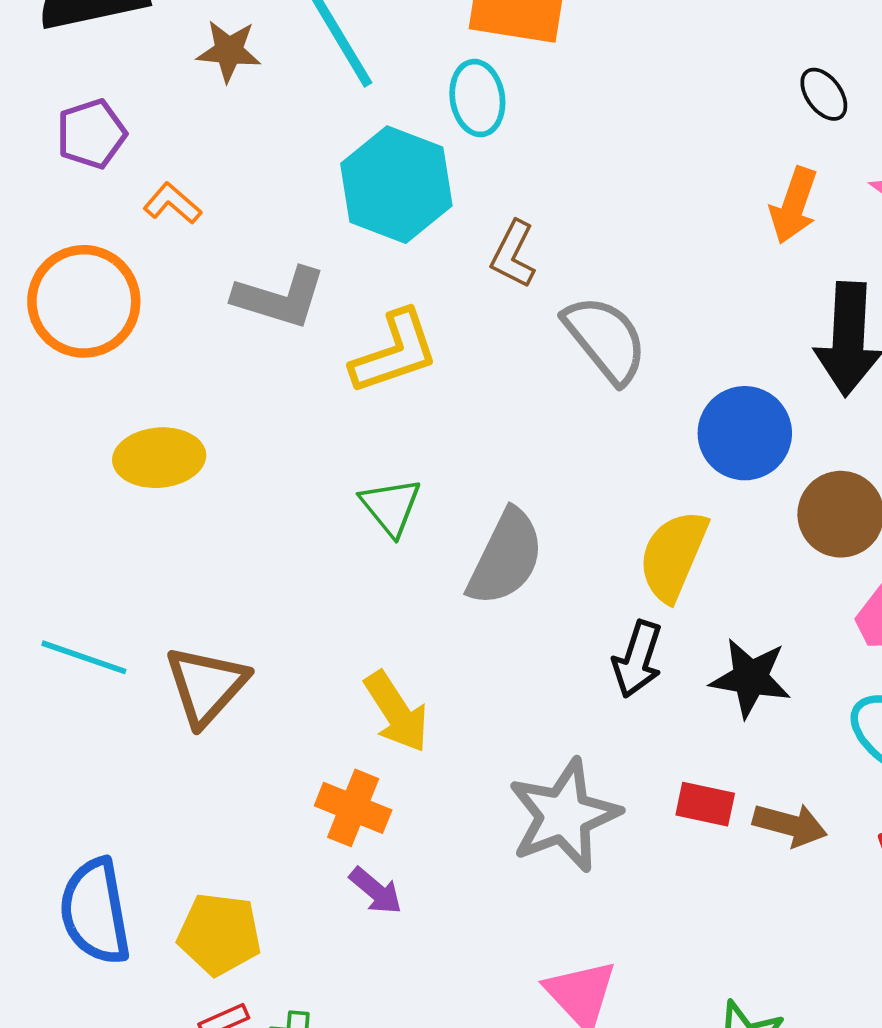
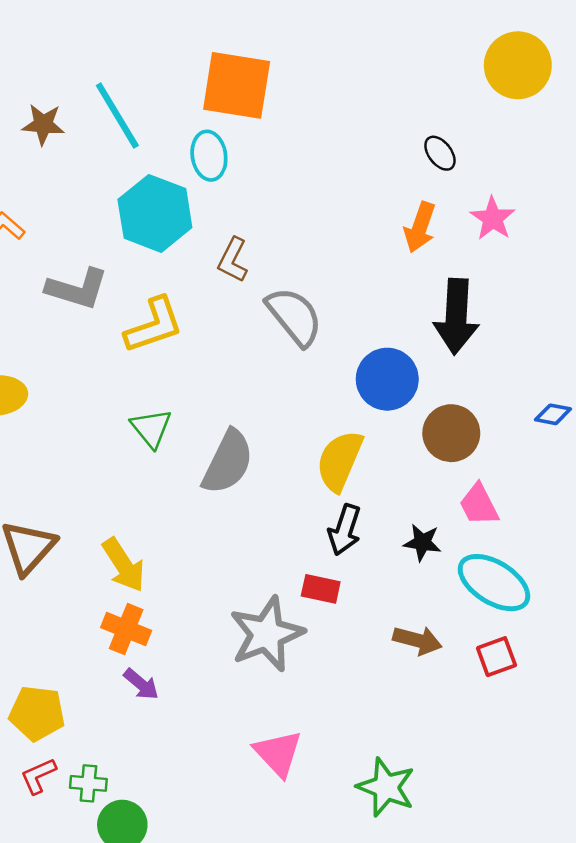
black arrow: (637, 659) -> (345, 530), moved
black star: (750, 678) -> (422, 542), moved, size x0.7
yellow arrow: (396, 712) -> (124, 565), moved
red rectangle: (705, 804) -> (321, 589), moved

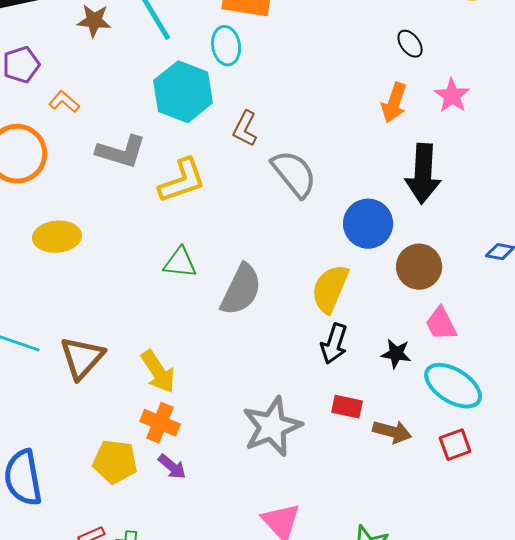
green triangle: (151, 428) -> (180, 263), turned -45
red rectangle: (321, 589) -> (347, 407), moved
yellow pentagon: (37, 713) -> (115, 462), moved

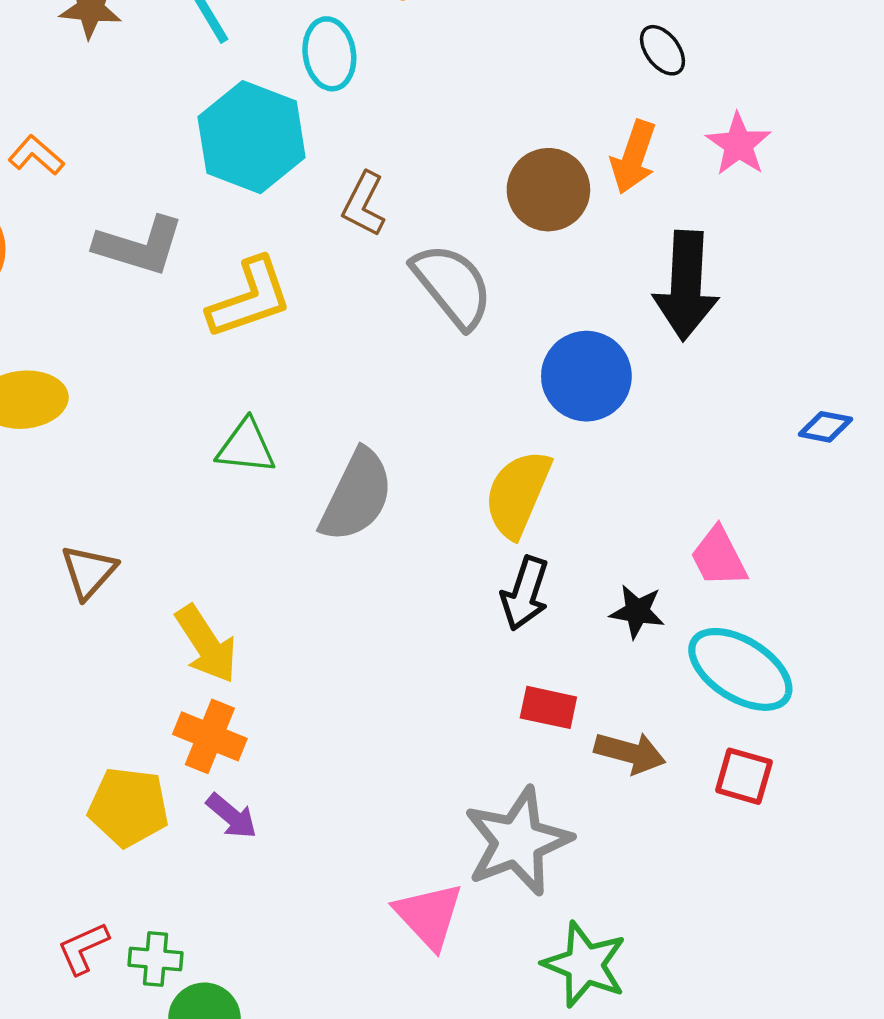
brown circle: (419, 267) -> (548, 190), moved
brown triangle: (82, 358) -> (89, 572), moved, size x0.7
gray star: (272, 427) -> (518, 841), moved
red square: (455, 445) -> (744, 776), turned 36

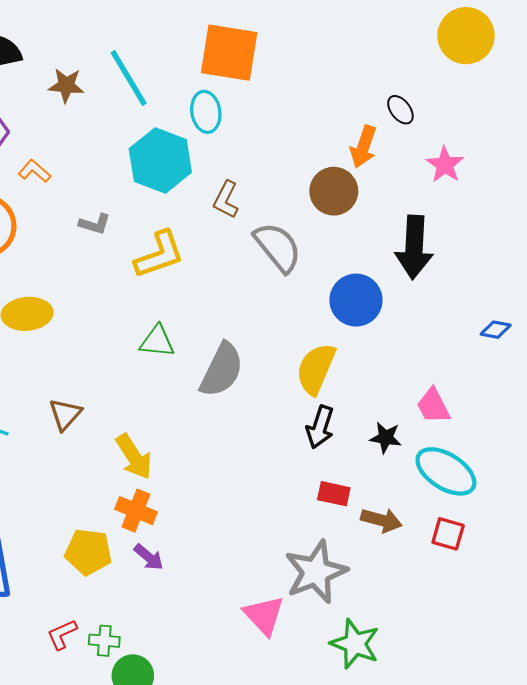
orange arrow: (634, 157) -> (363, 147), moved
gray L-shape: (139, 246) -> (95, 224), size x0.6

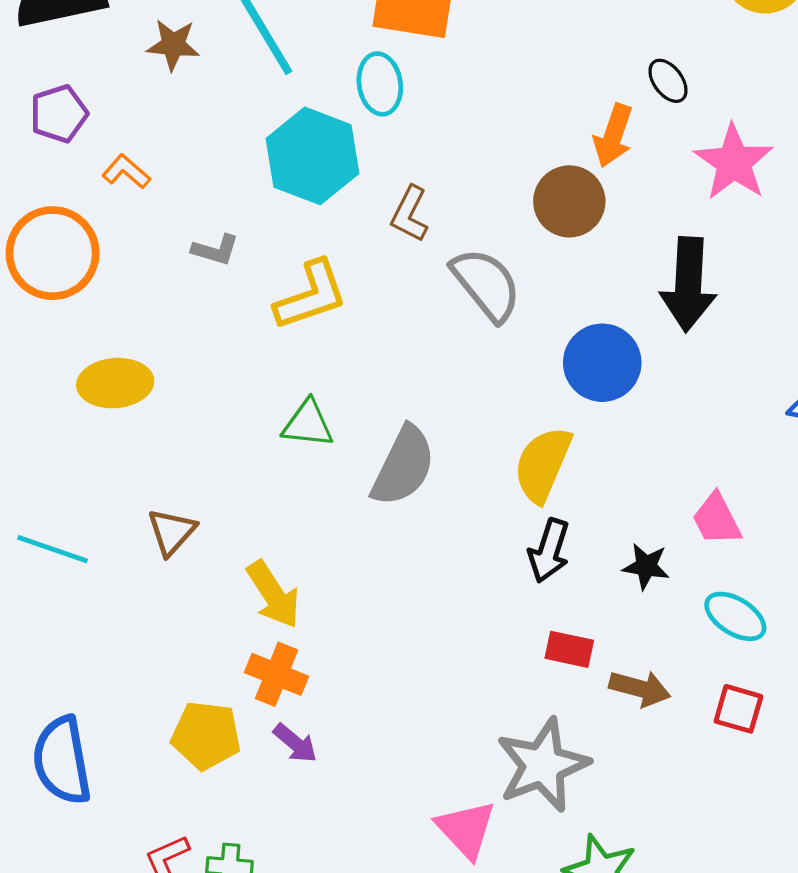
pink star: (445, 165) -> (734, 162), size x1.4
cyan ellipse: (446, 471) -> (735, 616), size x0.7

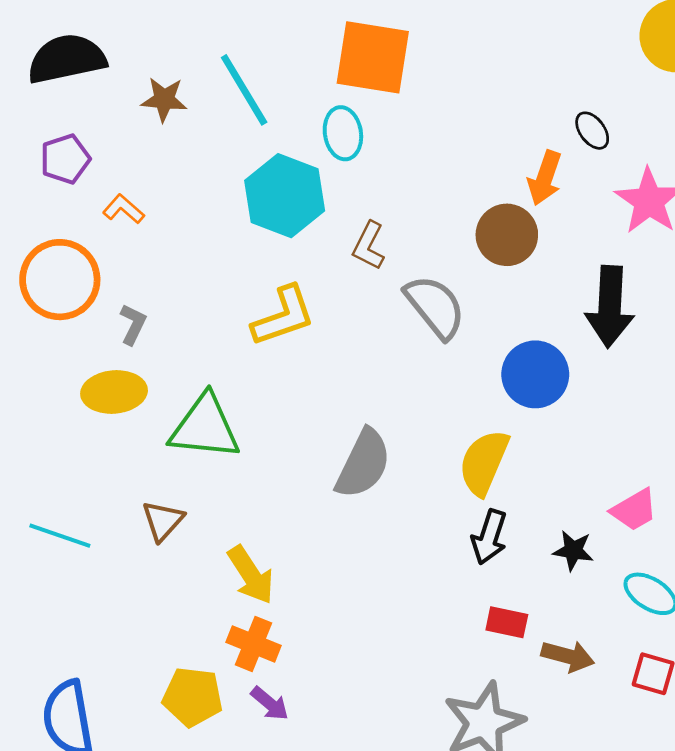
gray L-shape: (215, 250) -> (133, 324), moved, turned -81
green triangle: (308, 424) -> (205, 427), moved, size x1.6
pink trapezoid: (717, 519) -> (634, 510), turned -93

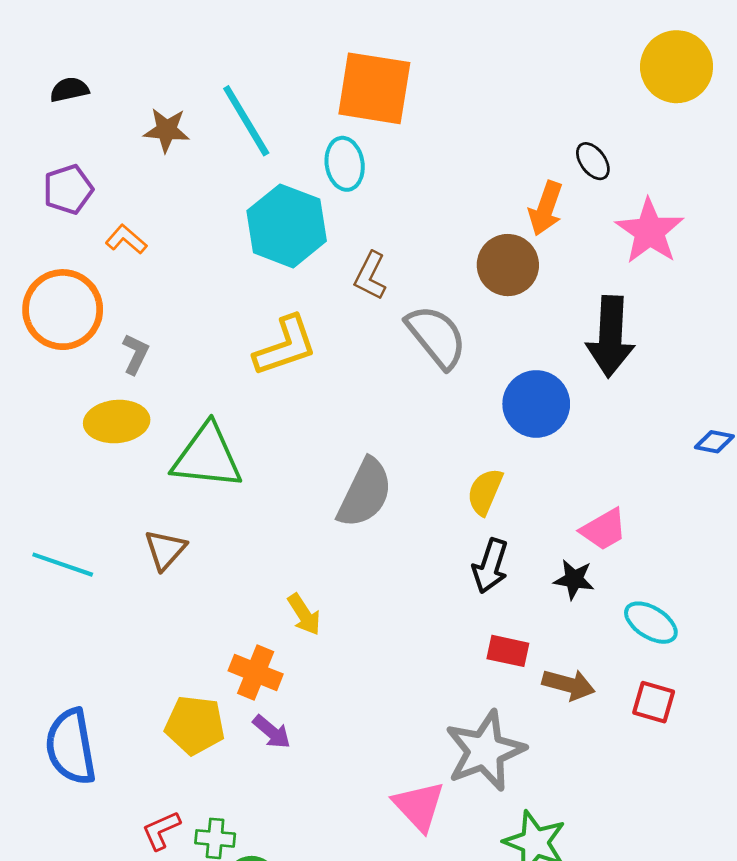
black semicircle: (67, 59) -> (69, 90), size x0.5
yellow semicircle: (484, 462) -> (485, 492), size x0.7
pink trapezoid: (634, 510) -> (604, 529), moved
yellow arrow: (251, 575) -> (304, 614), moved, size x0.7

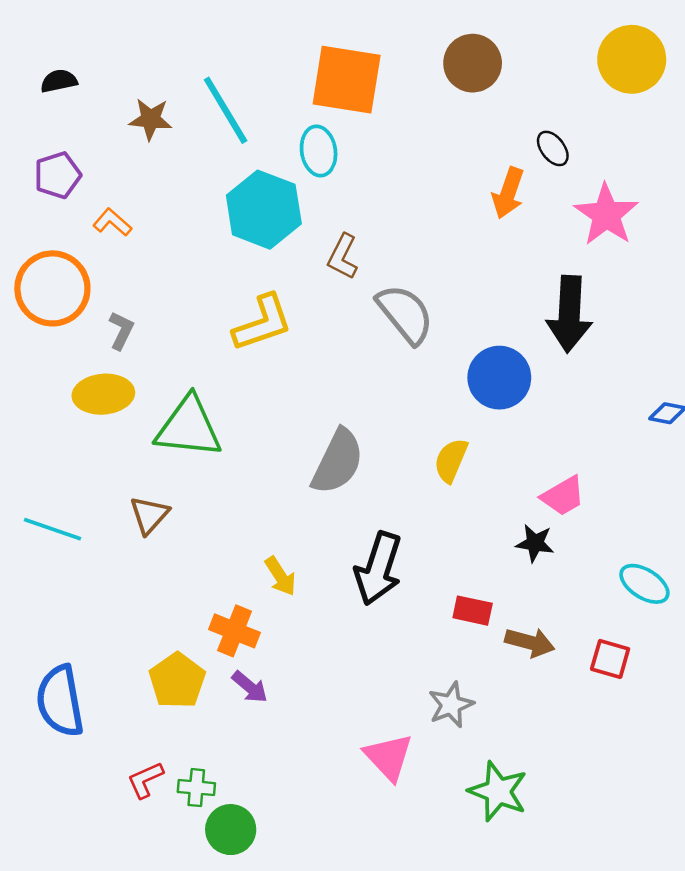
brown circle: (508, 265) -> (473, 63), moved
black arrow: (490, 566) -> (378, 569), moved, size x1.4
cyan ellipse: (651, 623) -> (644, 584), moved
yellow pentagon: (195, 725) -> (177, 681), turned 30
gray star: (485, 751) -> (451, 705), size x0.6

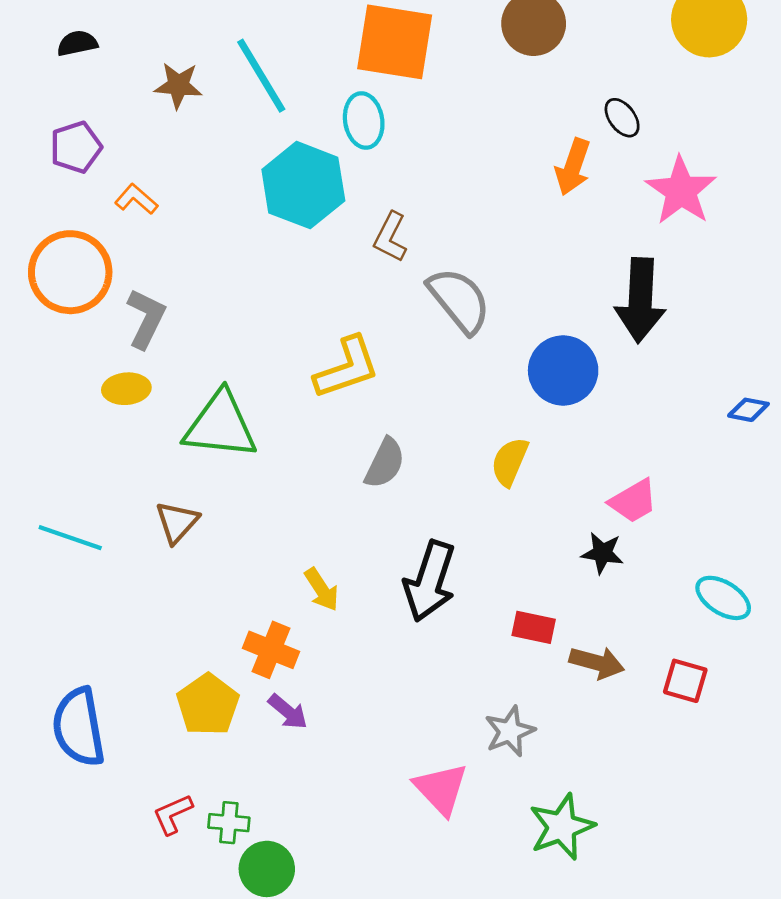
yellow L-shape: (263, 323) -> (347, 368), moved
gray L-shape: (121, 330) -> (146, 319), size x1.4
yellow ellipse: (103, 394) -> (126, 389), size x0.7
gray semicircle: (338, 462) -> (385, 463), size x0.7
green star: (498, 791) -> (562, 827), turned 30

